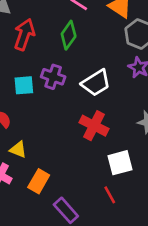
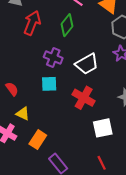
cyan square: (24, 85) -> (49, 84), moved
red line: (110, 195) -> (102, 163), moved

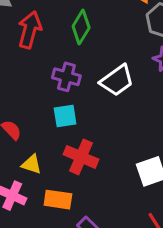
red cross: (84, 98) -> (81, 157), moved
orange rectangle: (38, 140) -> (58, 200), turned 72

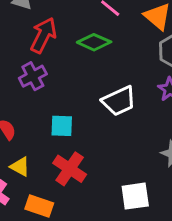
green diamond: (81, 27) -> (94, 42), turned 72
purple cross: (66, 77) -> (33, 76), moved, turned 36

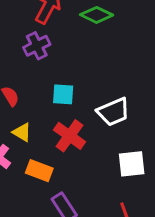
white trapezoid: (119, 101) -> (113, 112), moved

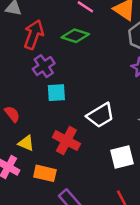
purple cross: (37, 46) -> (44, 66), moved
cyan square: (63, 94) -> (56, 93), moved

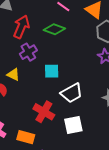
cyan square: (56, 93) -> (52, 71), moved
yellow triangle: (26, 143) -> (13, 74), moved
white square: (122, 157) -> (73, 125), moved

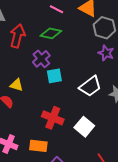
purple cross: (28, 52) -> (41, 59), moved
white trapezoid: (72, 93) -> (90, 86), moved
white square: (73, 125) -> (84, 127), turned -30

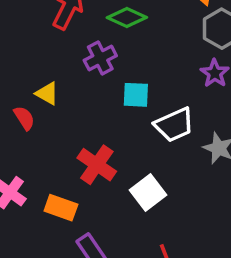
cyan square: (54, 76) -> (136, 95), moved

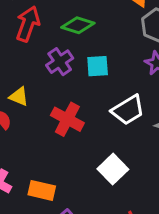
cyan square: (136, 95) -> (98, 66), moved
red cross: (97, 165) -> (67, 119), moved

